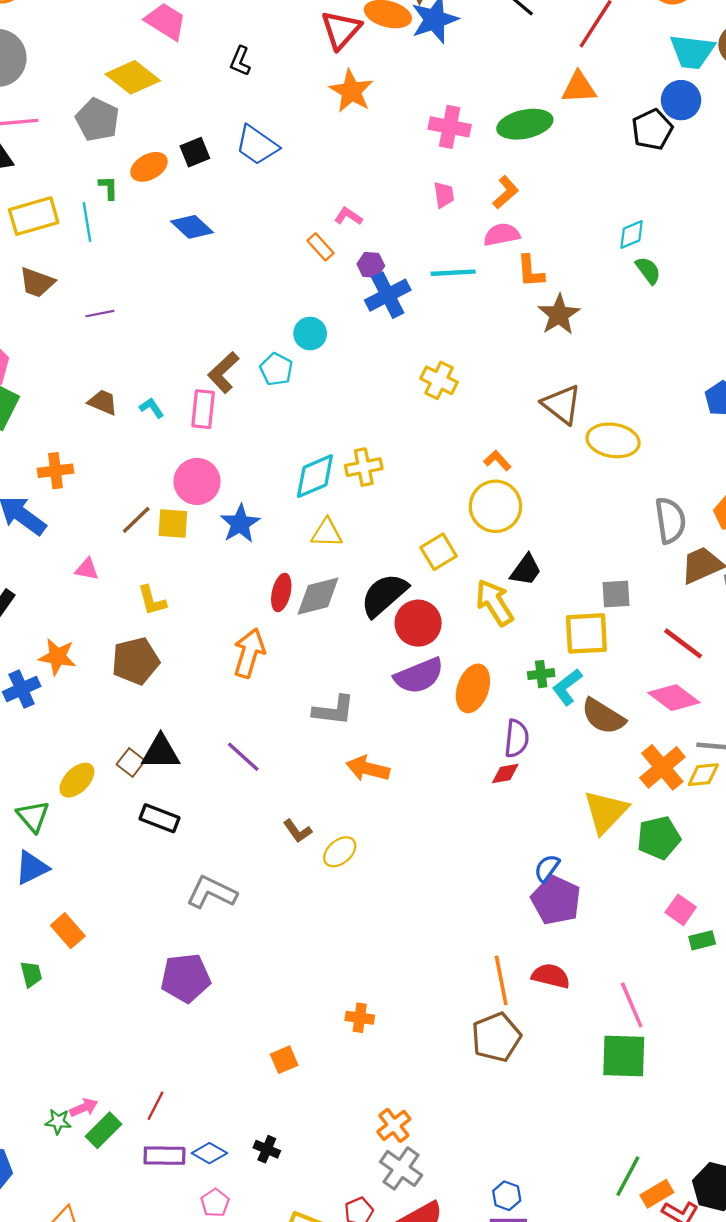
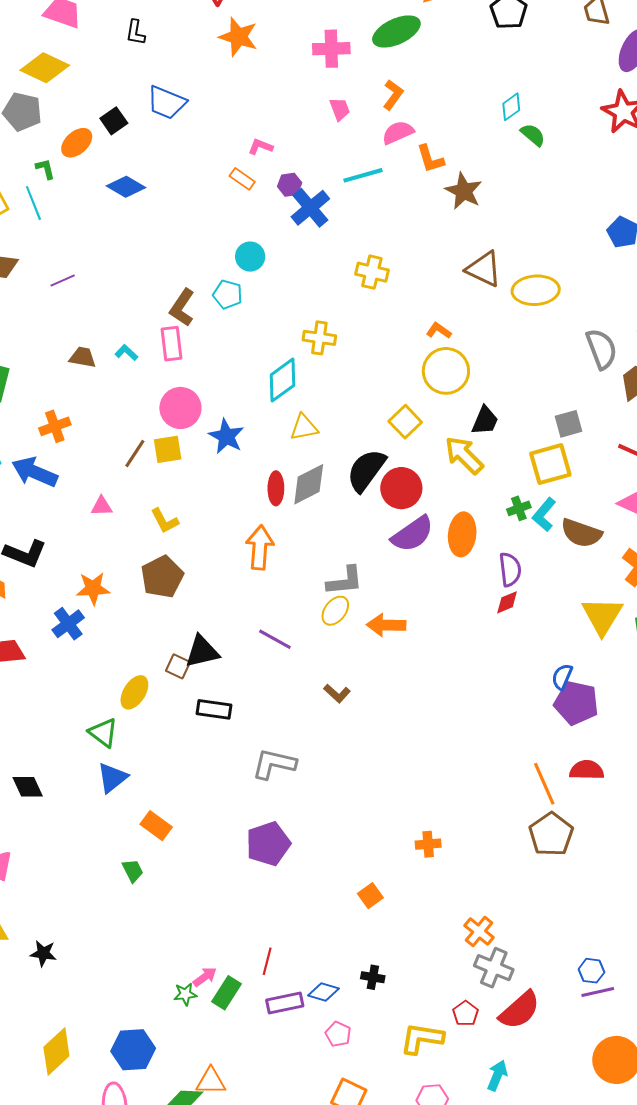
yellow cross: (364, 467) -> (319, 338), moved, turned 32
yellow ellipse: (340, 852) -> (335, 611), moved

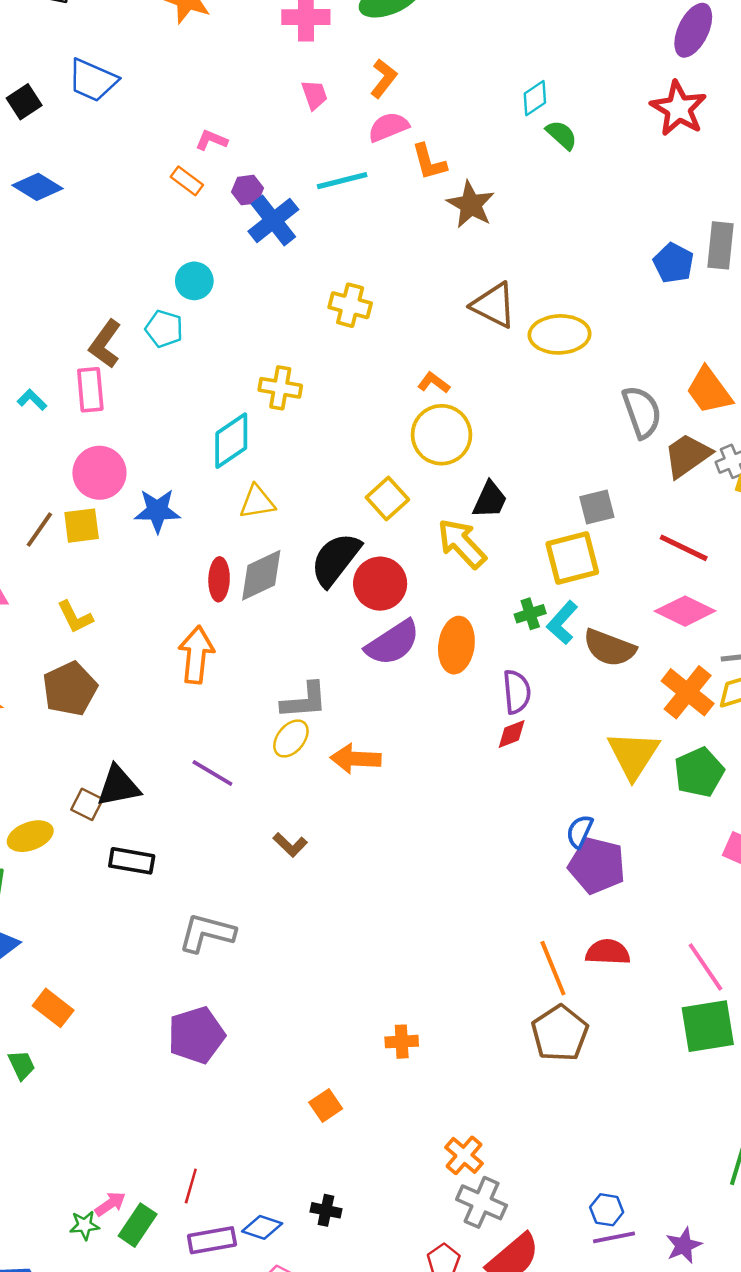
blue star: (226, 436) -> (157, 511), turned -30
yellow ellipse: (134, 692) -> (30, 836), turned 36

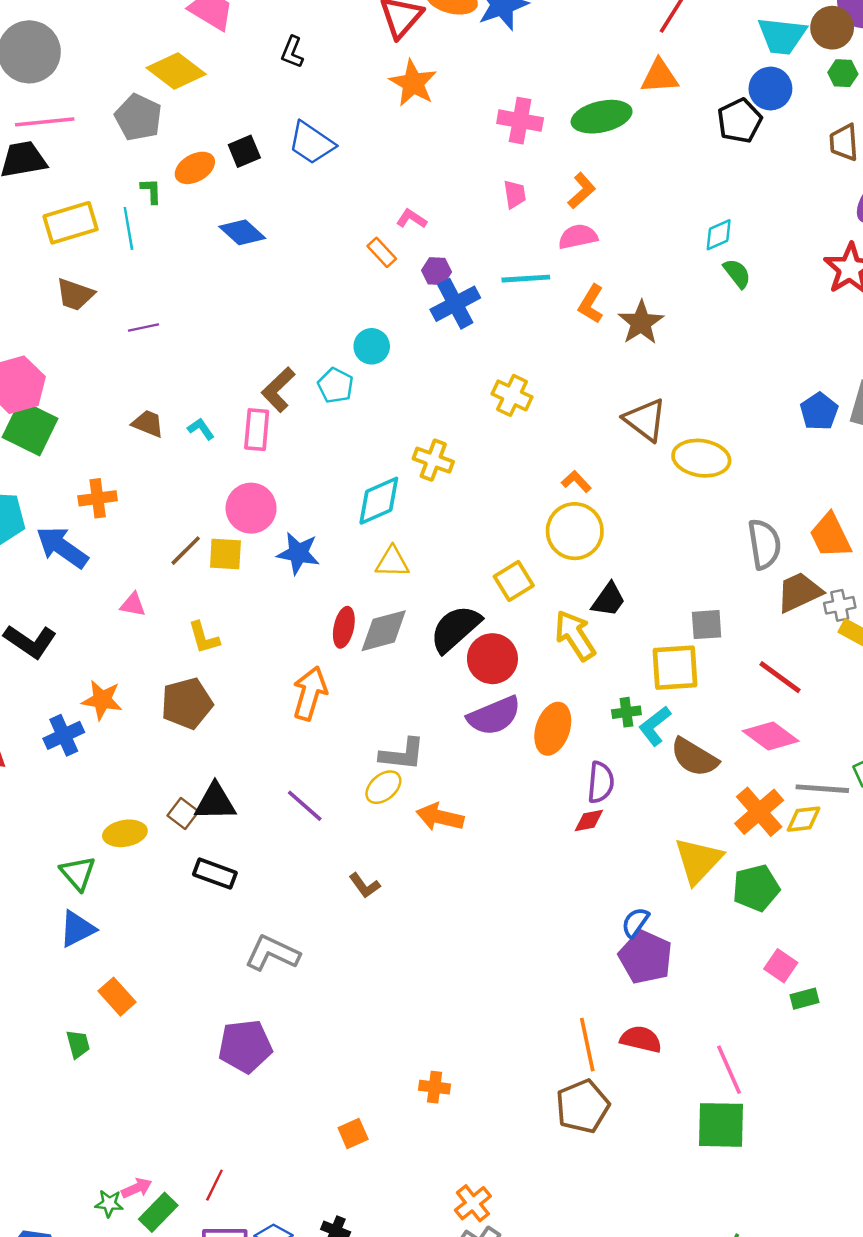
orange L-shape: (429, 162) -> (591, 304), moved, turned 36

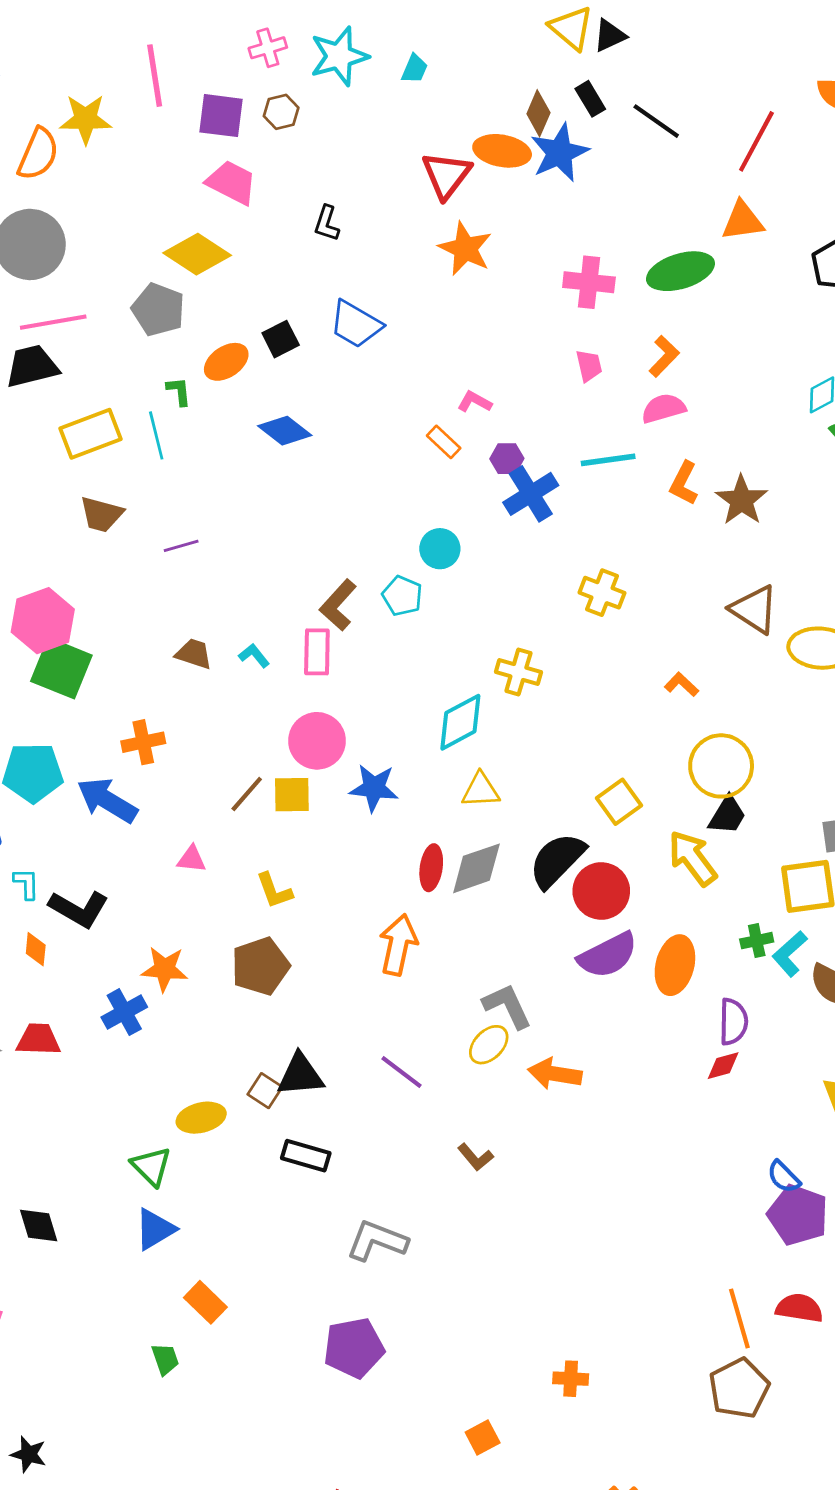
yellow circle: (575, 531) -> (721, 766), moved
gray L-shape: (402, 754) -> (507, 1006), turned -117
blue semicircle: (635, 922) -> (784, 1177), turned -76

